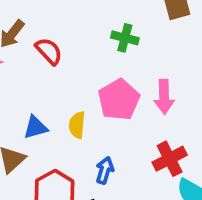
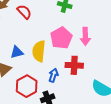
yellow semicircle: (77, 125) -> (39, 51), size x1.5
red cross: (170, 159) -> (74, 65), moved, turned 30

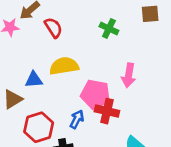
pink pentagon: (61, 38) -> (95, 94), moved, turned 30
yellow semicircle: (39, 51) -> (64, 66), moved, turned 65

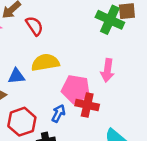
green cross: (109, 29) -> (110, 20), moved, size x1.5

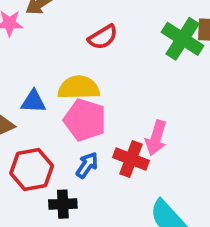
red semicircle: (34, 26) -> (103, 37), moved, turned 84
pink arrow: (107, 70) -> (156, 138), moved
pink pentagon: (76, 89) -> (85, 120), moved

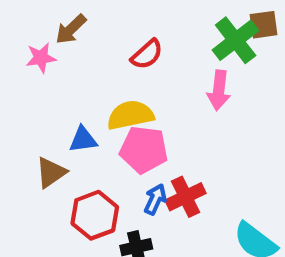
green cross: (183, 39) -> (236, 40), turned 30
pink arrow: (156, 138) -> (219, 90), moved
red cross: (131, 159) -> (185, 197), moved, turned -36

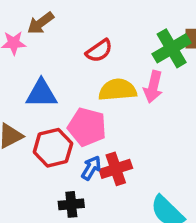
yellow semicircle: (130, 115) -> (118, 90), moved
blue triangle: (83, 140) -> (41, 94), moved, size x1.4
red hexagon: (95, 215) -> (53, 148), moved

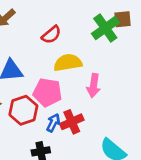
pink arrow: (153, 87) -> (94, 86), moved

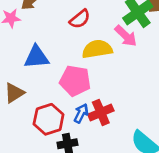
pink arrow: (94, 86) -> (126, 36), moved, turned -55
red hexagon: (23, 110) -> (49, 119), moved

